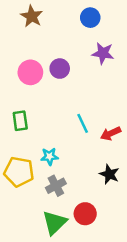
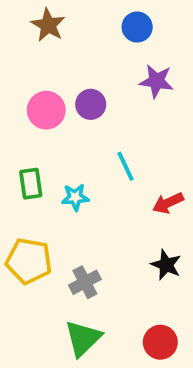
cyan line: (83, 123) -> (126, 166), moved
cyan star: (49, 156) -> (75, 197), moved
red circle: (85, 214) -> (160, 342), moved

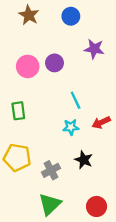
blue circle: (137, 27) -> (71, 16), moved
cyan star: (75, 197) -> (71, 127), moved
black star: (166, 265) -> (84, 160), moved

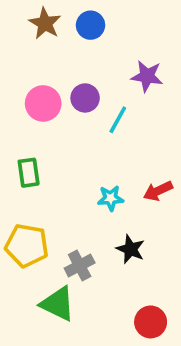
blue circle: (71, 16) -> (90, 25), moved
cyan line: (76, 100) -> (118, 120), moved, turned 54
green triangle: (50, 204) -> (58, 304), moved, turned -50

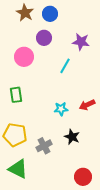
purple circle: (85, 98) -> (44, 38), moved
green triangle: (58, 304) -> (18, 169), moved

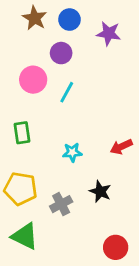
purple star: (81, 42) -> (109, 33), moved
cyan line: (65, 66) -> (67, 92), moved
cyan star: (61, 109) -> (72, 152), moved

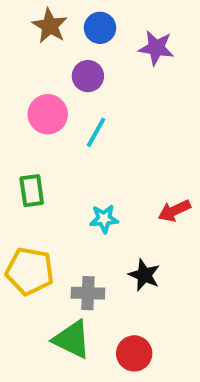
gray cross: (61, 204) -> (88, 293), turned 30
green triangle: (25, 236) -> (72, 339), moved
red circle: (116, 247) -> (134, 353), moved

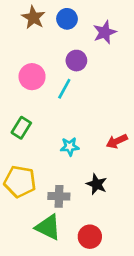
purple star: (156, 48) -> (105, 32), turned -30
purple circle: (88, 76) -> (76, 61), moved
green rectangle: (32, 191) -> (21, 128), turned 40

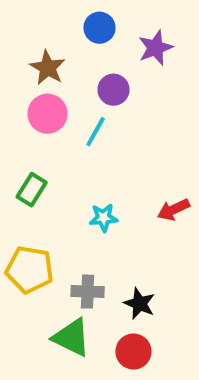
brown star: (33, 17) -> (48, 68), moved
black star: (97, 184) -> (139, 304), moved

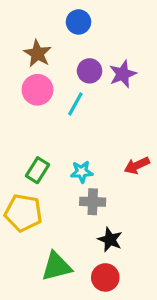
purple star: (155, 48) -> (123, 74), moved
green rectangle: (32, 190) -> (37, 170), moved
gray cross: (88, 292) -> (93, 202), moved
green triangle: (72, 338) -> (56, 266), turned -40

